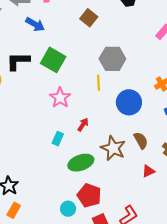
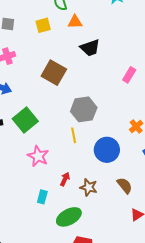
brown square: (89, 18) -> (54, 73), size x1.4
green square: (53, 60) -> (25, 120), turned 30
brown star: (113, 148) -> (89, 187), moved, size x0.7

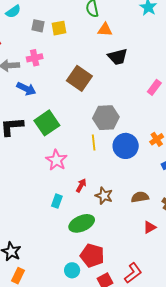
yellow square: (43, 25) -> (59, 28), moved
blue circle: (107, 150) -> (126, 146), moved
brown semicircle: (125, 186) -> (140, 197), turned -66

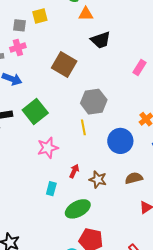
gray square: (38, 26) -> (19, 25), moved
blue circle: (126, 146) -> (120, 141), moved
pink star: (56, 160) -> (48, 148), turned 30

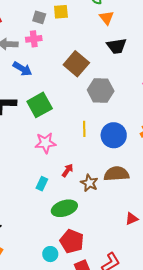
orange triangle: (86, 14) -> (107, 18), turned 42
gray hexagon: (94, 102) -> (101, 91), moved
blue circle: (120, 141) -> (114, 135), moved
brown semicircle: (134, 178) -> (116, 174), moved, size x1.4

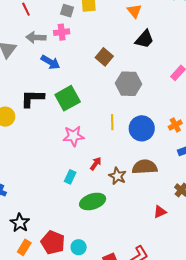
black trapezoid: (116, 46) -> (144, 39), turned -40
brown square: (76, 64) -> (104, 57), size x0.7
red pentagon: (72, 241) -> (53, 242), moved

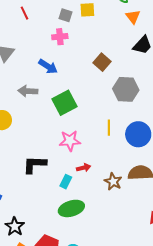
gray arrow: (36, 37) -> (28, 91), moved
black L-shape: (32, 98) -> (35, 165), moved
red arrow: (96, 164) -> (84, 168), moved, turned 40
green ellipse: (93, 201) -> (71, 208), moved

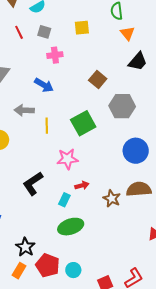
gray square: (66, 15) -> (44, 32), moved
green square: (65, 103) -> (83, 123), moved
yellow line: (109, 128) -> (47, 126), moved
black L-shape: (35, 165) -> (33, 183), turned -35
black star: (15, 226) -> (25, 247), moved

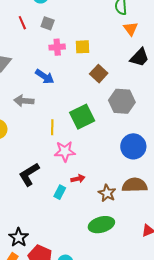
yellow square: (82, 28) -> (82, 47), moved
yellow line: (47, 126) -> (52, 127), moved
green ellipse: (71, 227) -> (101, 225), moved

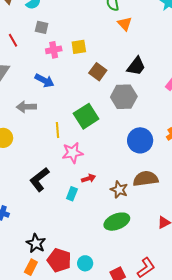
red line: (22, 23) -> (13, 40), moved
black trapezoid: (140, 57) -> (136, 66), moved

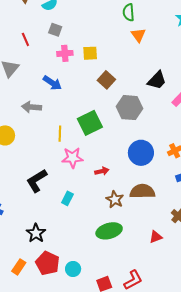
black trapezoid: (136, 66) -> (157, 80), moved
red arrow: (89, 178) -> (102, 171), moved
black star: (36, 243) -> (36, 233), moved

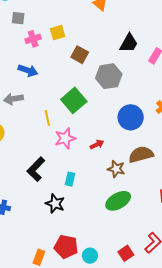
black star: (36, 233) -> (55, 204), moved
cyan circle: (73, 269) -> (90, 256), moved

